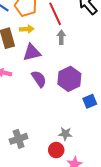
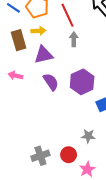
gray star: (65, 134) -> (88, 136), moved
gray cross: (19, 139) -> (40, 156), moved

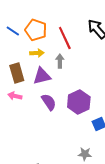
gray arrow: (74, 39) -> (60, 61), moved
brown rectangle: (19, 40) -> (17, 73), moved

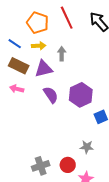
blue line: (13, 31) -> (15, 44), moved
red line: (65, 38) -> (67, 18), moved
brown rectangle: (17, 73) -> (19, 66), turned -48

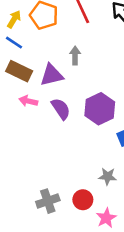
yellow arrow: (39, 46) -> (14, 19), moved, turned -56
pink arrow: (17, 89) -> (28, 101), moved

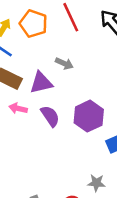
gray arrow: (75, 56) -> (64, 63), turned 114

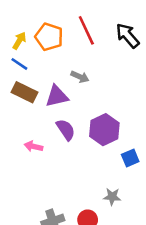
pink arrow: (18, 108) -> (34, 146), moved

